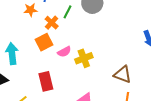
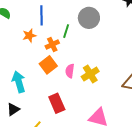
orange cross: (52, 23) -> (52, 44), turned 32
pink semicircle: (64, 52) -> (70, 71), turned 136

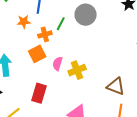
red rectangle: (57, 103) -> (39, 93), turned 30

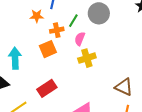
pink semicircle: (58, 64) -> (80, 39), moved
yellow cross: (77, 70) -> (87, 58), moved
red rectangle: (39, 93) -> (47, 88), turned 36

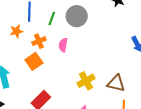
green line: (73, 21) -> (52, 18), moved
yellow cross: (87, 58) -> (86, 81), moved

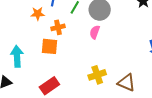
pink semicircle: (63, 45) -> (95, 32), moved
orange square: (34, 61) -> (49, 46), turned 30

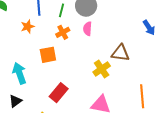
orange cross: (58, 27) -> (63, 32), moved
brown triangle: (126, 83) -> (120, 53), moved

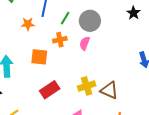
brown triangle: (120, 53) -> (109, 90), moved
red rectangle: (59, 93) -> (50, 90), moved

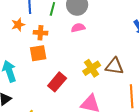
orange cross: (60, 40) -> (40, 33), moved, turned 32
pink semicircle: (85, 43) -> (78, 28), turned 72

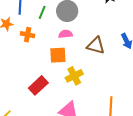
orange square: (38, 53) -> (58, 55), moved
brown triangle: (115, 66) -> (96, 46), moved

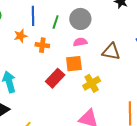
red rectangle: (38, 85) -> (55, 78), moved

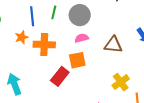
green line: (56, 22) -> (54, 12), moved
orange cross: (42, 45) -> (44, 45), size x1.5
yellow cross: (92, 83) -> (121, 82), moved

